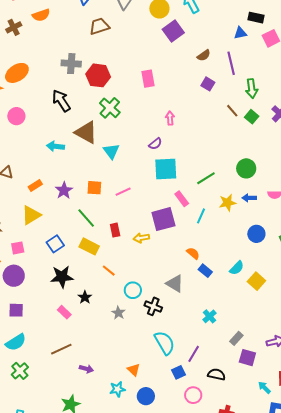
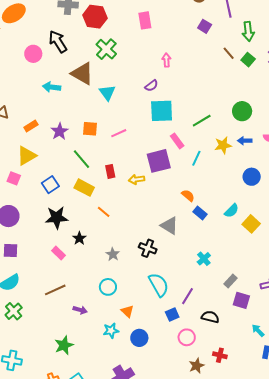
pink circle: (16, 116) -> (33, 54), moved
pink square: (18, 248) -> (14, 178), moved, turned 32
cyan circle: (133, 290) -> (108, 287), moved

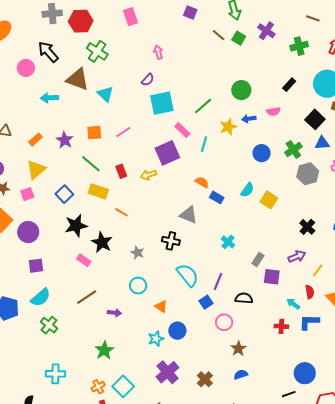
pink square: (14, 178) -> (27, 194), turned -32
black star: (79, 238) -> (102, 242), size x1.5
cyan star: (111, 331) -> (156, 339), moved
red cross: (220, 355) -> (281, 326), moved

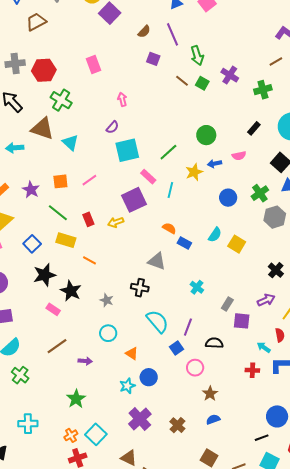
brown line: (313, 18) -> (276, 62), turned -48

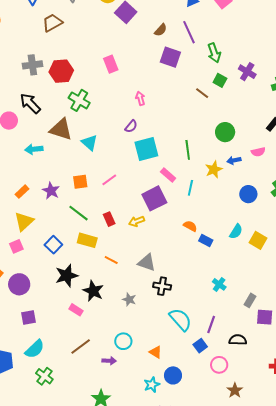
purple square: (153, 59) -> (170, 57), size x1.5
brown line: (182, 81) -> (202, 93), moved
green line: (168, 152) -> (188, 150), turned -54
gray triangle: (157, 261) -> (147, 263), moved
cyan circle: (108, 333) -> (123, 341), moved

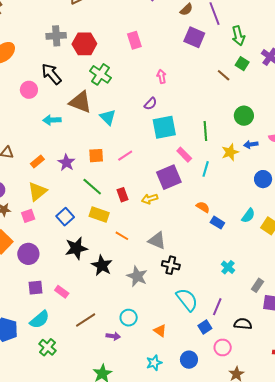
gray star: (129, 299) -> (137, 276), size x1.5
pink rectangle: (76, 310) -> (62, 292), moved
blue circle: (173, 375) -> (189, 360), moved

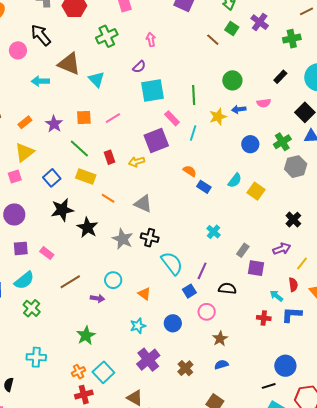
green cross: (100, 74) -> (107, 36), moved, turned 30
black cross: (171, 265) -> (150, 238), moved

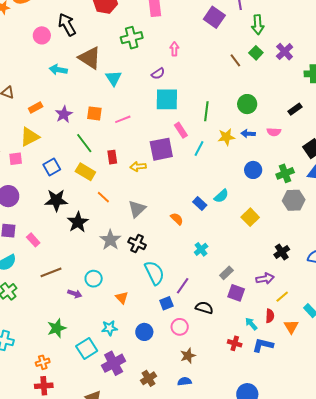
orange semicircle: (190, 171) -> (177, 219), moved
cyan semicircle: (235, 180) -> (221, 196), moved
gray triangle: (143, 204) -> (137, 209), turned 42
cyan square: (103, 372) -> (87, 348), moved

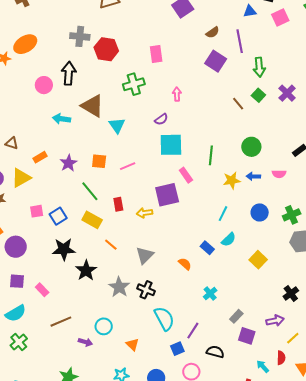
black arrow: (67, 25) -> (69, 73), turned 35
yellow triangle: (30, 137) -> (21, 178), moved
cyan line: (199, 149) -> (223, 214), moved
pink square: (16, 159) -> (37, 211), moved

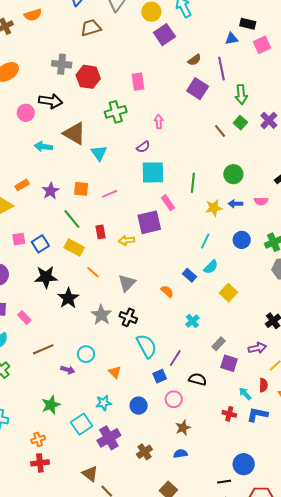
black arrow: (69, 73) -> (51, 101), turned 95
yellow square: (258, 260) -> (228, 293), moved

